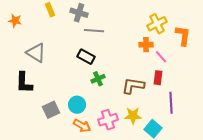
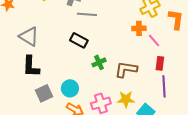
red rectangle: (158, 78) -> (160, 63), moved
green cross: (98, 79) -> (99, 62), moved
black L-shape: (24, 83) -> (31, 66), moved

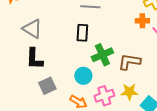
black rectangle: (79, 40) -> (82, 33), turned 66
green cross: (99, 62) -> (102, 55), size x1.5
cyan circle: (70, 88) -> (83, 76), moved

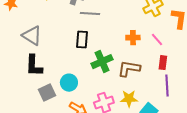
orange cross: (142, 21) -> (133, 38), moved
cyan circle: (83, 76) -> (69, 83), moved

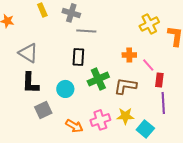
pink line: (157, 40) -> (148, 65), moved
cyan circle: (69, 83) -> (65, 89), moved

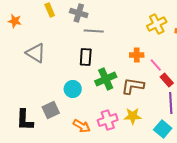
red rectangle: (159, 80) -> (167, 80), turned -48
black L-shape: (30, 83) -> (25, 120), moved
cyan square: (145, 129) -> (163, 129), moved

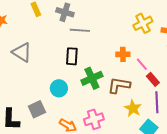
yellow star: (133, 116) -> (133, 108), moved, turned 30

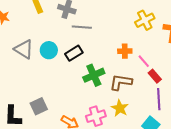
black rectangle: (72, 56) -> (74, 53), turned 54
cyan circle: (59, 88) -> (49, 50), moved
yellow star: (133, 108) -> (120, 108), moved

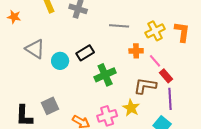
yellow cross: (145, 20) -> (155, 31), moved
gray line: (82, 27) -> (119, 26), moved
cyan circle: (49, 50) -> (60, 61), moved
brown L-shape: (121, 82) -> (145, 86), moved

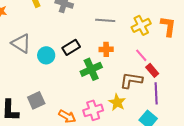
orange cross: (136, 51) -> (106, 49), moved

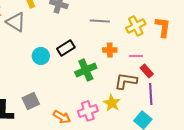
gray triangle: (21, 43) -> (16, 22), moved
orange cross: (106, 49) -> (110, 50), moved
pink line: (141, 55) -> (136, 56), turned -48

